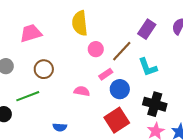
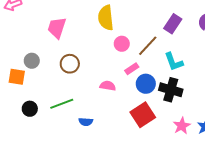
pink trapezoid: (31, 33) -> (57, 28), turned -55
green line: (28, 96) -> (62, 104), moved
black cross: (155, 104) -> (171, 90), moved

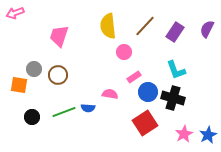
brown line: (148, 46) -> (145, 26), moved
brown circle: (70, 64) -> (58, 75), moved
blue semicircle: (86, 122) -> (88, 108), moved

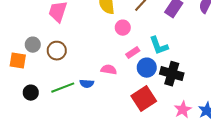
cyan L-shape: (176, 70) -> (159, 46), moved

